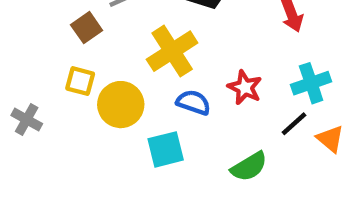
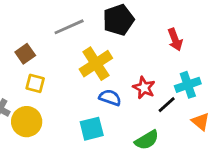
brown square: (87, 28) -> (25, 54), moved
yellow circle: (121, 105) -> (27, 122), moved
black line: (294, 124) -> (167, 105), moved

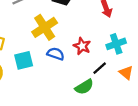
black line: (167, 105) -> (100, 68), moved
cyan square: (92, 129) -> (24, 60), moved

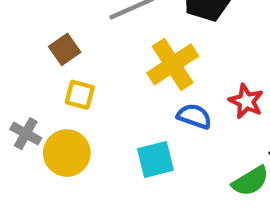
cyan square: (24, 60) -> (155, 159), moved

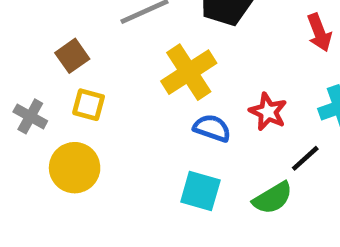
gray cross: (26, 134) -> (30, 116), moved
cyan square: (155, 159) -> (200, 191), moved, turned 30

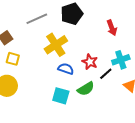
black line: (305, 158) -> (106, 74), moved
green semicircle: (273, 198) -> (86, 89), moved

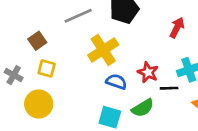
red arrow: (112, 28) -> (177, 28), turned -133
black line: (106, 74) -> (169, 88), turned 40

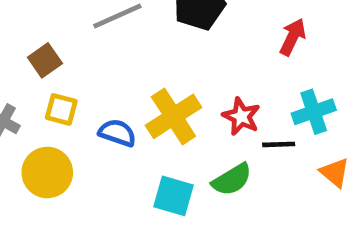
yellow cross: (103, 50) -> (173, 116), moved
blue semicircle: (116, 82) -> (117, 133), moved

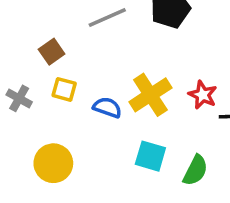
yellow circle: (47, 173) -> (53, 163), moved
green semicircle: (232, 180) -> (195, 170), moved, turned -32

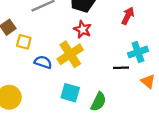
yellow square: (64, 89) -> (24, 42), moved
red star: (203, 95) -> (83, 29), moved

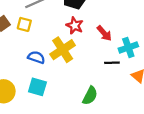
red arrow: (128, 16) -> (104, 33), moved, turned 112
yellow square: (24, 42) -> (24, 24), moved
cyan square: (70, 93) -> (37, 87), moved

